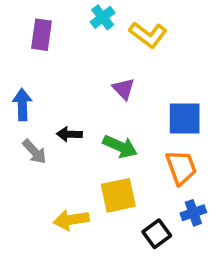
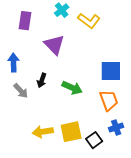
purple triangle: (124, 89) -> (54, 45), moved, size x1.5
black arrow: (69, 134) -> (42, 80), turned -72
yellow square: (118, 195) -> (71, 132), moved

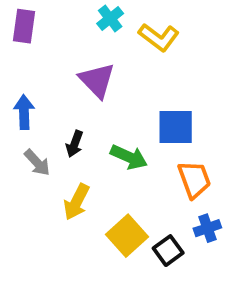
purple rectangle: (25, 21) -> (24, 26), moved
blue square: (111, 71) -> (176, 127), moved
yellow arrow: (43, 132) -> (76, 202), moved, turned -54
yellow square: (71, 132) -> (127, 236), turned -30

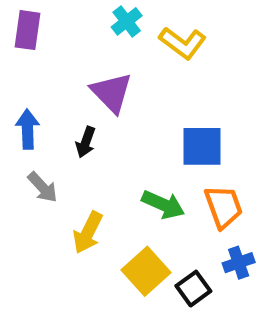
black arrow: (75, 144) -> (86, 142), moved
green arrow: (129, 157) -> (163, 205), moved

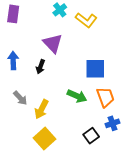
gray arrow: (43, 187) -> (20, 98), moved
yellow square: (146, 271) -> (45, 139), moved

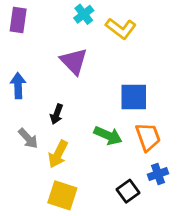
black arrow: (41, 67) -> (57, 114), moved
yellow square: (45, 139) -> (62, 195), turned -30

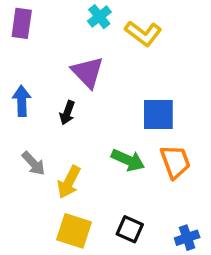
black arrow: (57, 114) -> (67, 113), moved
blue cross: (158, 174) -> (187, 238), moved
black square: (128, 191) -> (130, 229), moved, turned -30

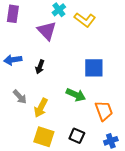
purple triangle: (87, 72) -> (47, 31), moved
blue arrow: (22, 101) -> (13, 60), turned -96
orange trapezoid: (175, 162) -> (104, 111), moved

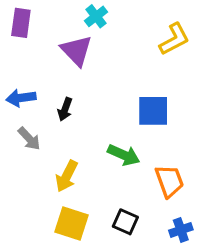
yellow L-shape: (85, 20) -> (174, 39), moved, turned -65
gray arrow: (20, 97) -> (29, 139), moved

